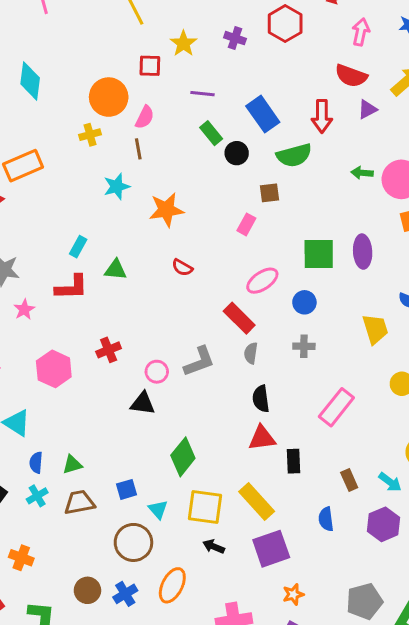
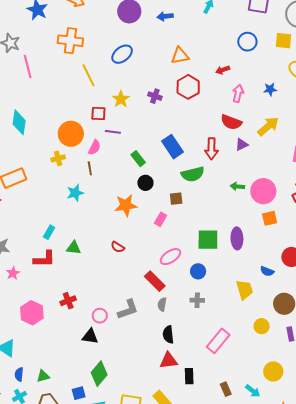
purple line: (203, 94) -> (113, 132), moved
black circle: (237, 153) -> (145, 183), moved
orange star: (166, 210) -> (126, 205), moved
green diamond: (183, 457) -> (99, 374), moved

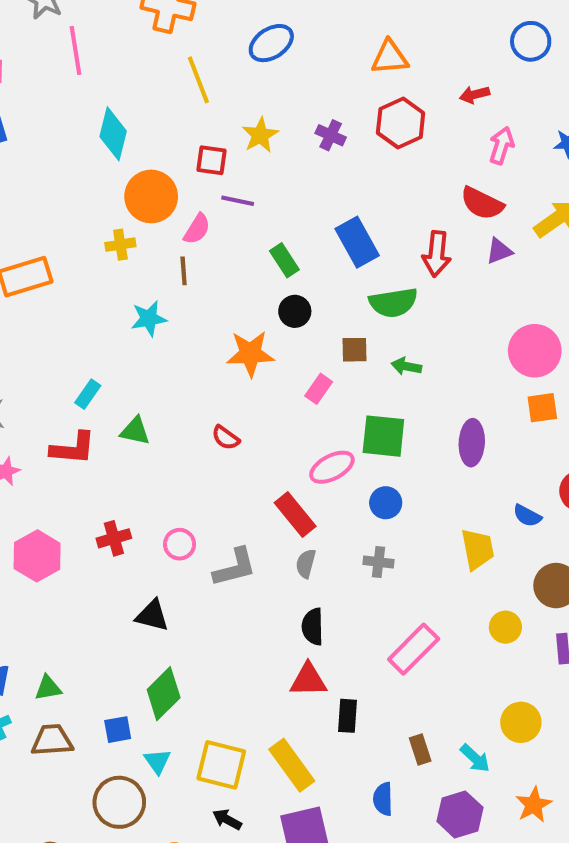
cyan diamond: (19, 122) -> (113, 134), moved
green arrow: (237, 186) -> (406, 366), moved
green square: (208, 240) -> (383, 436), moved
pink circle: (100, 316) -> (180, 544), moved

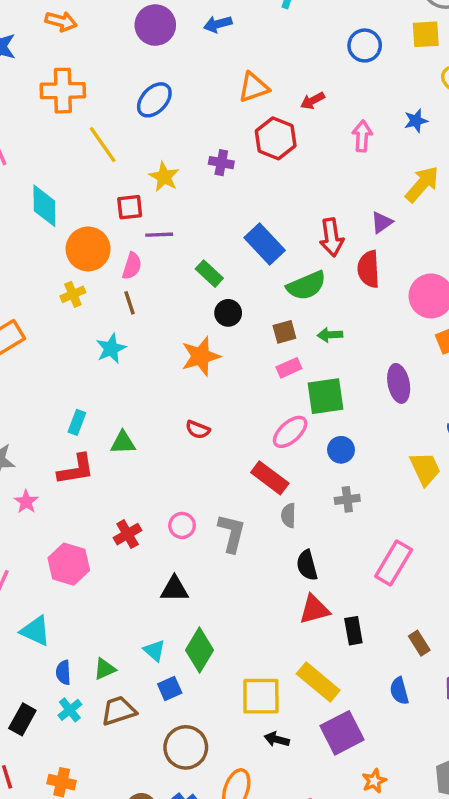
red arrow: (474, 95) -> (313, 101), moved
red semicircle: (482, 203) -> (369, 269), moved, turned 75
pink rectangle: (319, 389) -> (289, 368), moved, turned 45
gray L-shape: (235, 567) -> (232, 533), turned -48
cyan triangle: (157, 761) -> (154, 651), moved

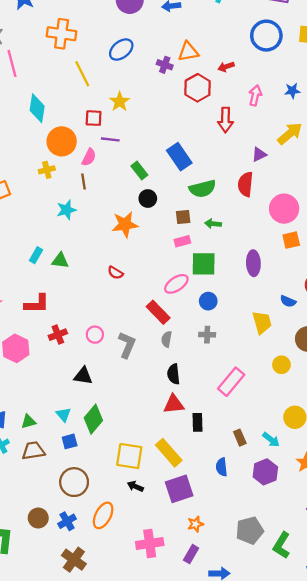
blue circle: (365, 45) -> (266, 36), size x1.4
purple cross: (221, 163) -> (165, 65), moved
red arrow: (332, 237) -> (225, 120), moved
green triangle: (123, 443) -> (60, 261), moved
red L-shape: (76, 469) -> (37, 304), moved

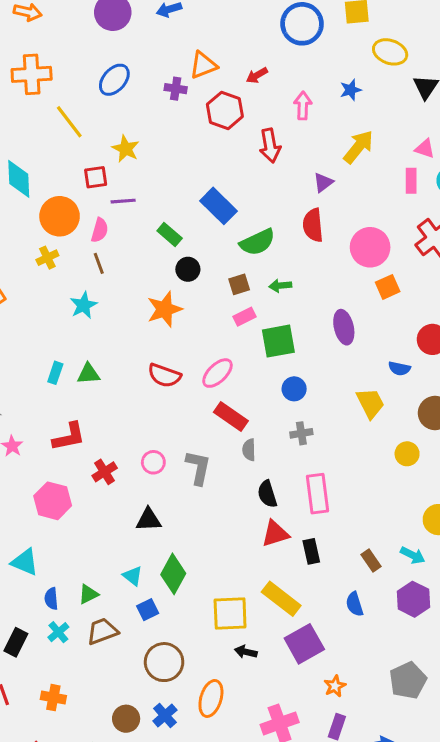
red semicircle: (115, 273) -> (164, 375), size x1.5
pink ellipse: (176, 284) -> (217, 373), moved
pink rectangle: (231, 382) -> (318, 494), moved, turned -36

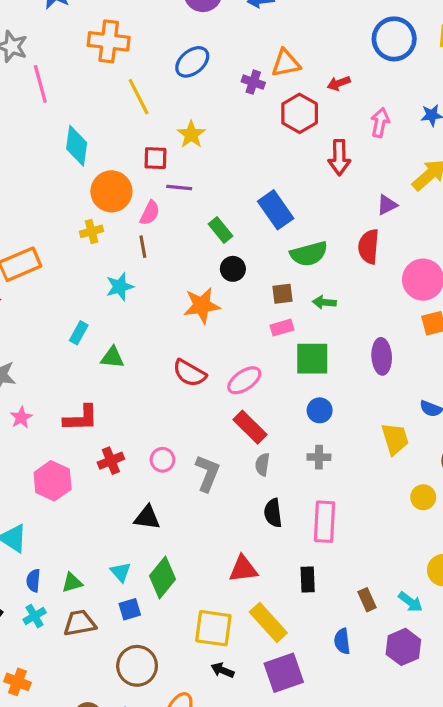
cyan rectangle: (55, 373) -> (79, 333), moved
red triangle: (275, 534) -> (243, 569), moved

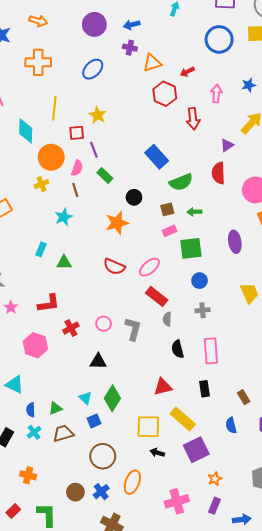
purple cross: (253, 82) -> (130, 48), moved
yellow line: (139, 97) -> (54, 108), moved, turned 40
purple line: (179, 187) -> (94, 150), turned 70
green rectangle: (221, 230) -> (105, 175), moved

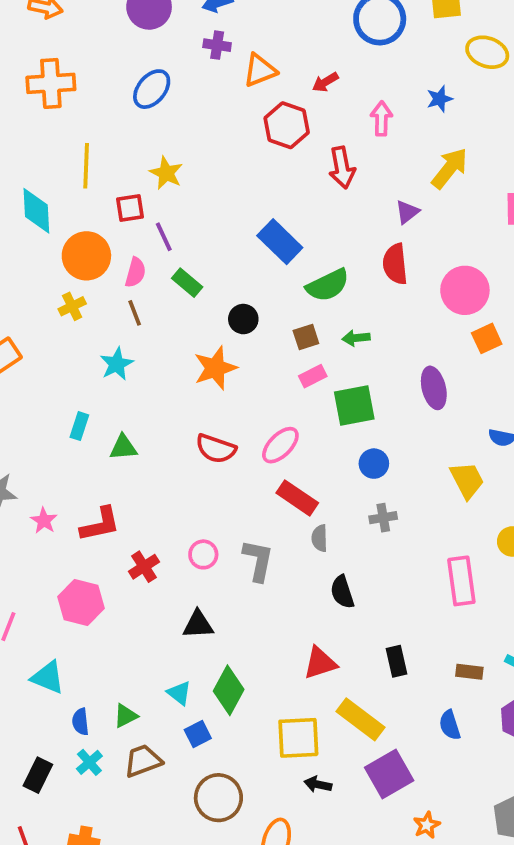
pink star: (11, 307) -> (44, 521), moved
pink rectangle: (211, 351) -> (461, 581), moved
brown rectangle: (244, 397) -> (469, 672), turned -48

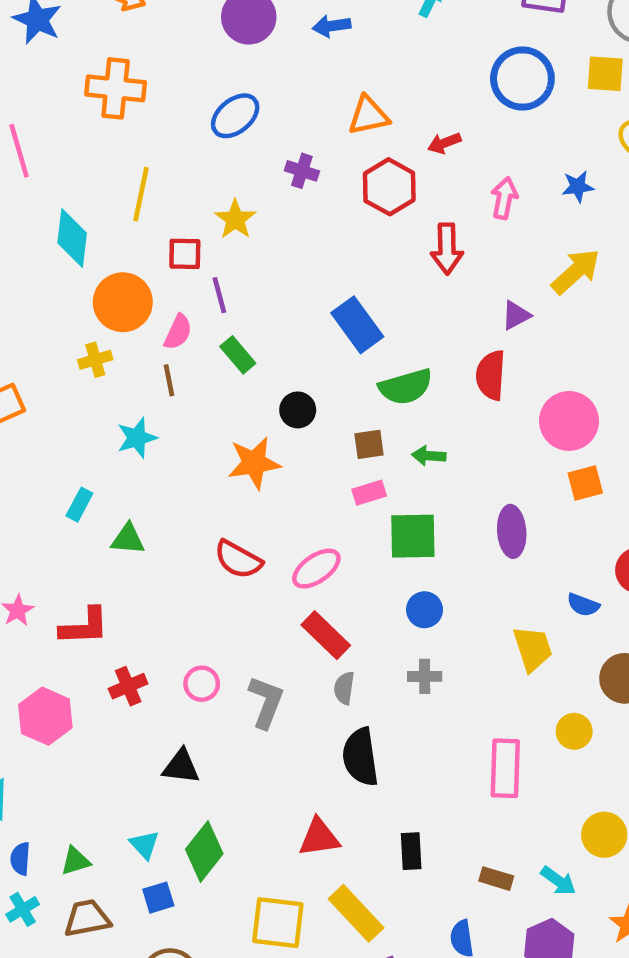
purple cross: (217, 45) -> (302, 171), moved
black semicircle: (342, 592) -> (360, 757), size x1.4

